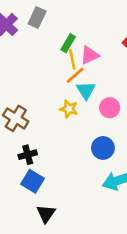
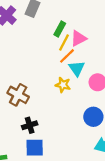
yellow line: (72, 59) -> (64, 42), turned 42
blue square: (32, 181) -> (35, 148), turned -30

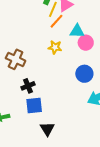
cyan triangle: (77, 68) -> (77, 31), moved, turned -49

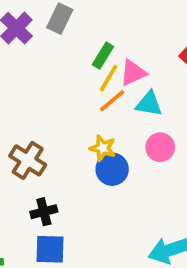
cyan triangle: (77, 31) -> (149, 104), moved
blue circle: (84, 74) -> (112, 169), moved

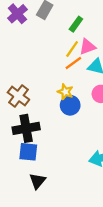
green rectangle: (103, 56) -> (76, 24), moved
black cross: (44, 212) -> (26, 128), size x1.6

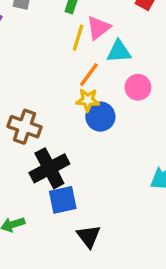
orange line: (73, 63) -> (89, 75), moved

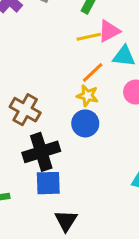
yellow line: (78, 38) -> (89, 37), turned 50
blue circle: (100, 117) -> (85, 123), moved

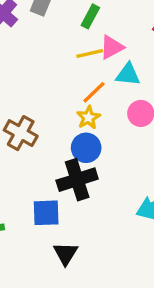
yellow star: (87, 96) -> (88, 118), turned 30
black cross: (41, 152) -> (77, 180), moved

